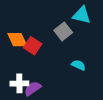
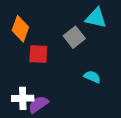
orange diamond: (17, 40) -> (20, 29), moved, turned 45
red square: (33, 46) -> (38, 54), turned -30

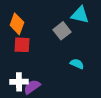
red square: (38, 54) -> (22, 45), moved

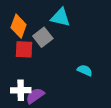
cyan triangle: (80, 15) -> (60, 17), moved
gray square: (62, 31) -> (43, 37), moved

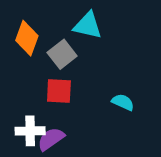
red square: (24, 49) -> (59, 91), moved

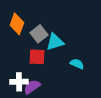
cyan triangle: (88, 25) -> (55, 42), moved, turned -30

